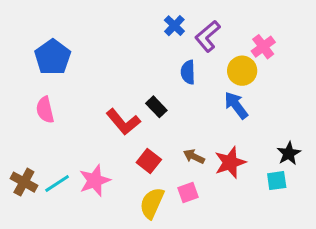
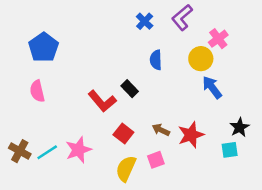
purple L-shape: (208, 36) -> (182, 17), moved
blue arrow: (236, 105) -> (212, 87), moved

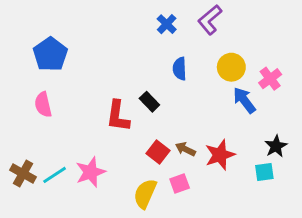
pink cross: (218, 39) -> (270, 79), moved
red L-shape: (102, 101) -> (118, 116), turned 48
red square: (123, 134) -> (158, 152), moved

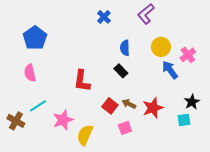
blue cross: (167, 24) -> (104, 17), moved
black rectangle: (149, 102) -> (121, 71), moved
cyan line: (55, 175) -> (38, 106), moved
yellow semicircle: (145, 194) -> (85, 135), moved

